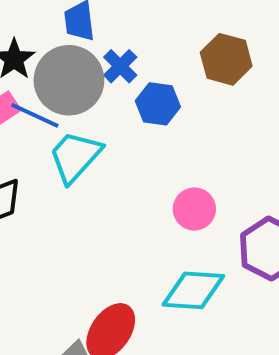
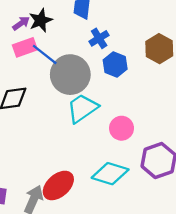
gray circle: (69, 80) -> (70, 75), moved
cyan trapezoid: (75, 157) -> (82, 108), moved

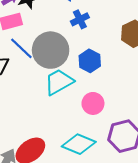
blue line: (45, 55) -> (21, 48), moved
blue hexagon: (115, 64) -> (90, 61), moved

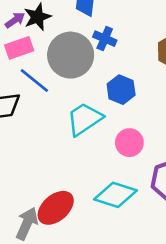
blue cross: (80, 19) -> (105, 39), turned -36
gray circle: (51, 50) -> (71, 55), moved

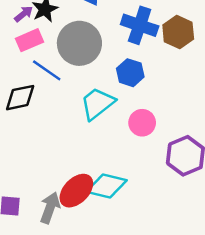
blue cross: (105, 39) -> (140, 25), moved, size x1.6
cyan diamond: (116, 195) -> (106, 186), moved

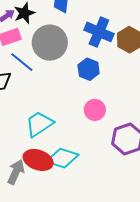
cyan trapezoid: (97, 103) -> (39, 124), moved
red ellipse: (76, 191) -> (38, 160), turned 60

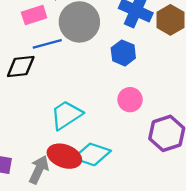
blue line: (22, 62) -> (47, 44), turned -55

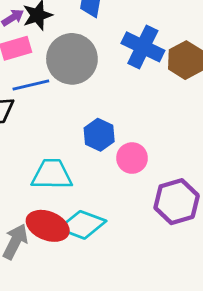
blue hexagon: (123, 53) -> (99, 135), moved
cyan trapezoid: (66, 115) -> (52, 174), turned 32

